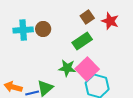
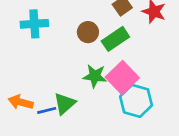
brown circle: (43, 29) -> (88, 32), moved

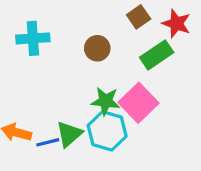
green rectangle: (115, 39) -> (157, 55), moved
cyan hexagon: (136, 101) -> (107, 131), moved

